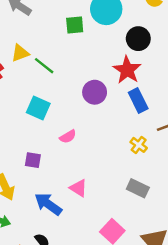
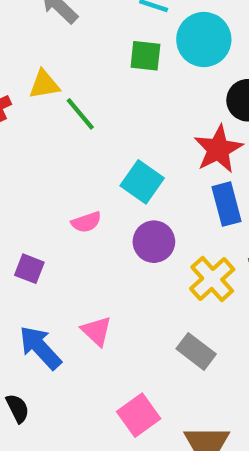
purple circle: (95, 92) -> (154, 242), moved
cyan square: (38, 108) -> (142, 182), moved
pink semicircle: (68, 137) -> (86, 222), moved
yellow cross: (139, 145) -> (212, 279), size x1.5

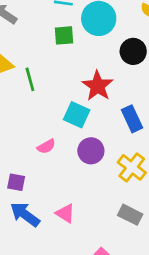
green line: (80, 114) -> (30, 79), turned 35
red star: (218, 149) -> (98, 86), moved
blue arrow: (40, 348) -> (25, 214), moved

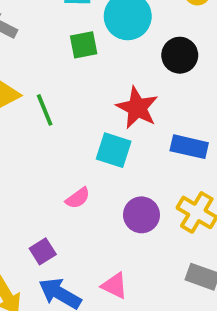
blue rectangle: (132, 119) -> (189, 147), turned -45
purple circle: (91, 151) -> (141, 215), moved
purple square: (16, 182) -> (43, 251), turned -36

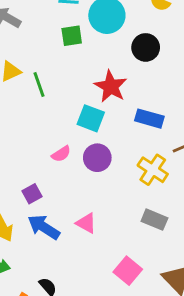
purple circle: (141, 215) -> (97, 158), moved

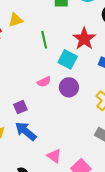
green line: (39, 85) -> (44, 40), moved
pink triangle: (86, 223) -> (54, 156), moved

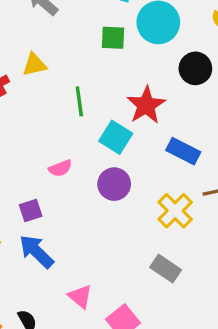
pink semicircle: (44, 82) -> (60, 168), moved

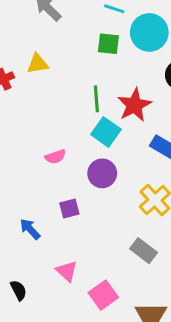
green line: (79, 101) -> (96, 99), moved
purple square: (31, 210) -> (69, 209), moved
blue arrow: (36, 251) -> (30, 229), size x0.7

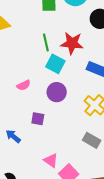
red star: (134, 105) -> (72, 43), turned -30
purple square: (69, 209) -> (38, 119), turned 32
pink triangle: (67, 271) -> (51, 160), moved

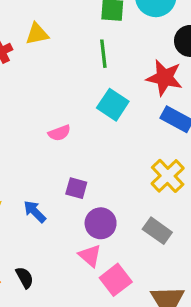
green line: (46, 43) -> (103, 54), moved
red star: (72, 43) -> (164, 78), moved
purple circle: (57, 92) -> (101, 223), moved

